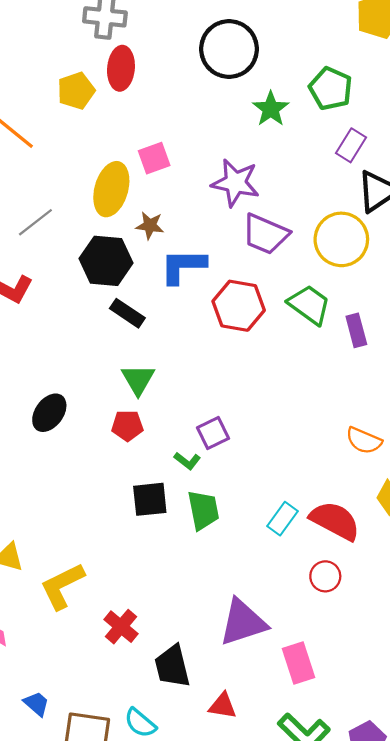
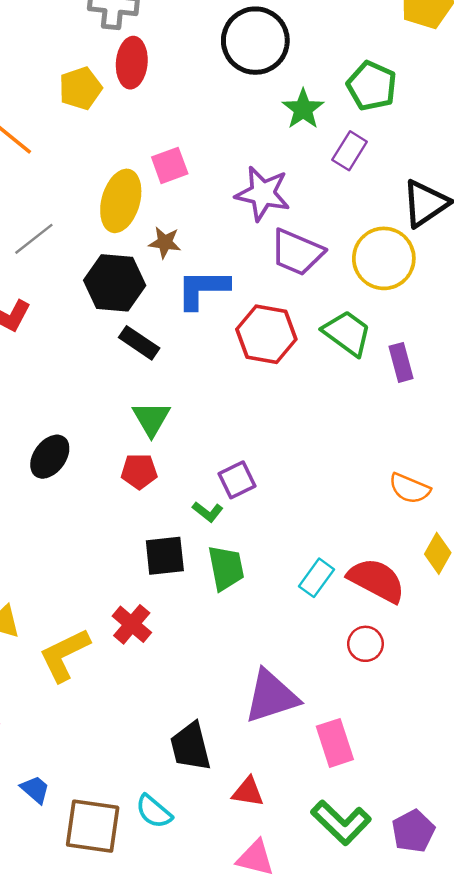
purple rectangle: (351, 145) -> (350, 151), moved
red cross: (121, 627) -> (132, 624), moved

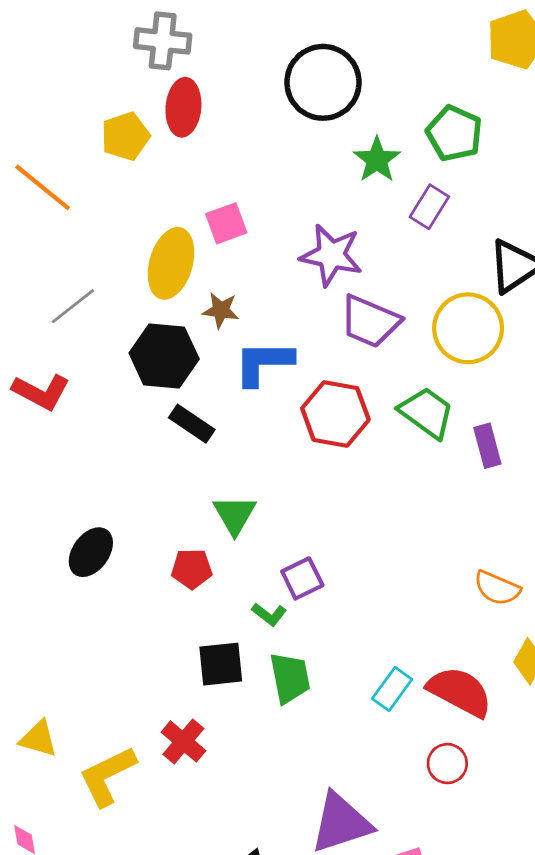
green triangle: (151, 419) -> (235, 515), moved

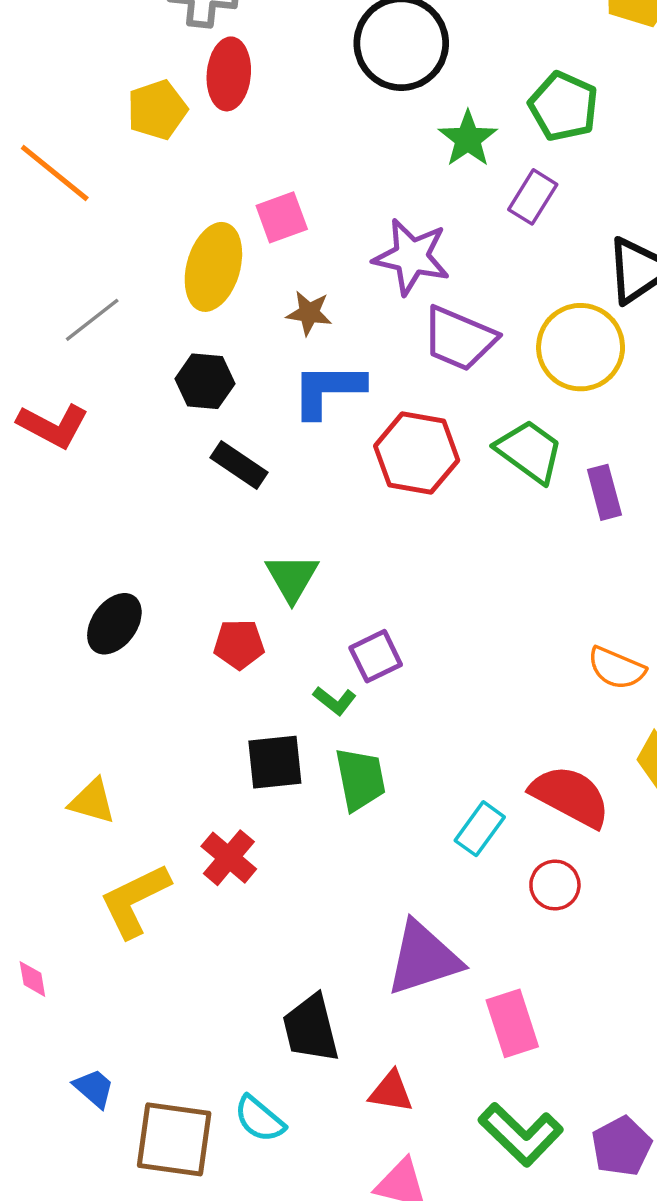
brown star: (221, 310) -> (309, 313), moved
black hexagon: (164, 356) -> (205, 381), size x0.7
cyan rectangle: (392, 689) -> (480, 829), moved
yellow triangle: (38, 739) -> (92, 801), moved

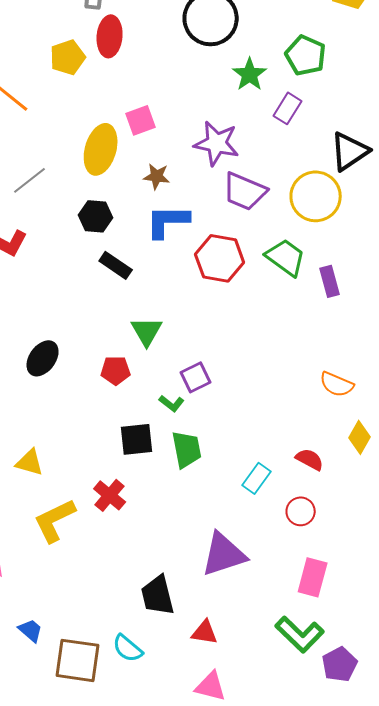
red semicircle: (570, 796) -> (310, 459), size x0.6
pink rectangle: (512, 1023) -> (313, 577), moved, turned 33
green L-shape: (521, 1134) -> (300, 634), moved

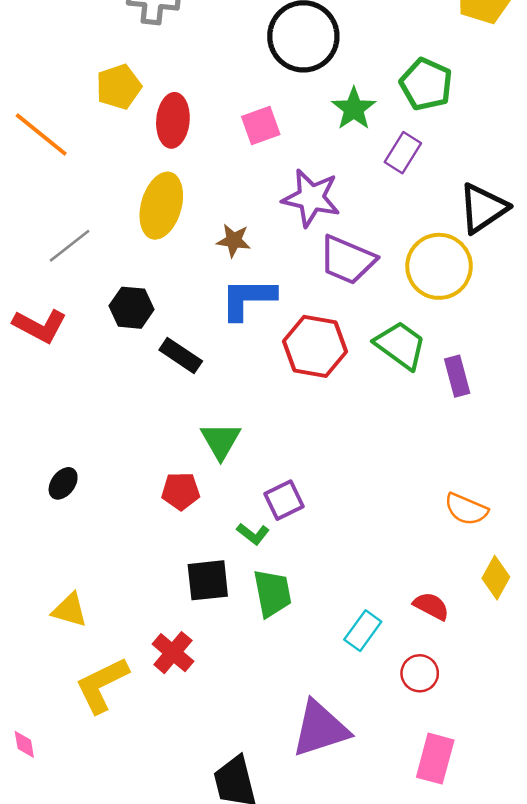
red ellipse: (110, 36) -> (173, 120), moved
pink square: (141, 120) -> (261, 126), moved
black hexagon: (96, 216) -> (132, 308), moved
black ellipse: (43, 358) -> (63, 483), moved, size x0.7

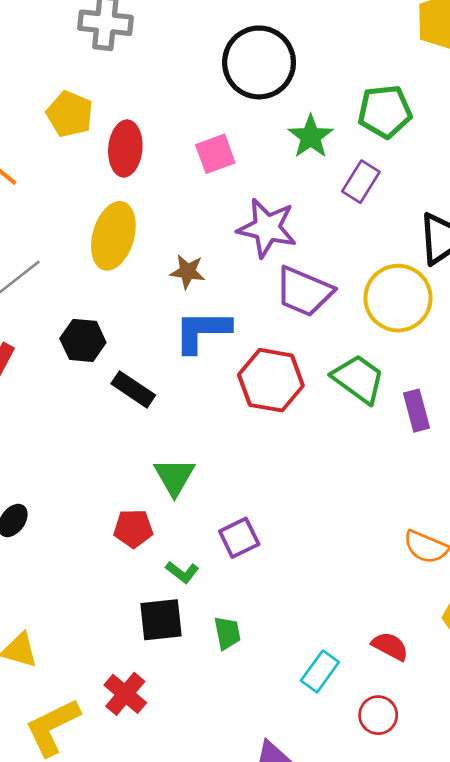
green pentagon: (426, 84) -> (385, 111), turned -30
yellow pentagon: (119, 87) -> (70, 114), turned -30
green L-shape: (253, 534) -> (182, 572), moved
green trapezoid: (272, 593) -> (227, 633), size x0.7

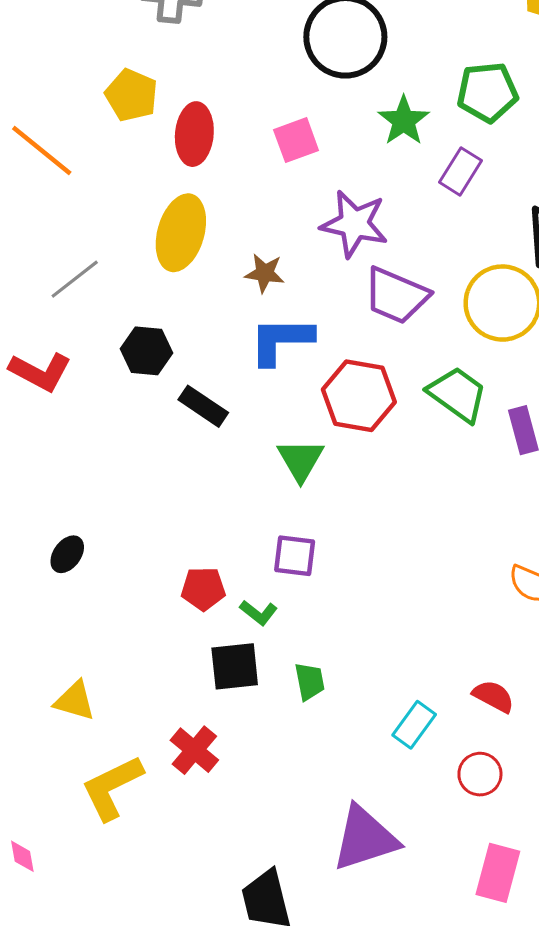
green triangle: (174, 477) -> (301, 460), moved
red pentagon: (133, 528) -> (203, 589), moved
purple square: (239, 538) -> (295, 556), moved, turned 33

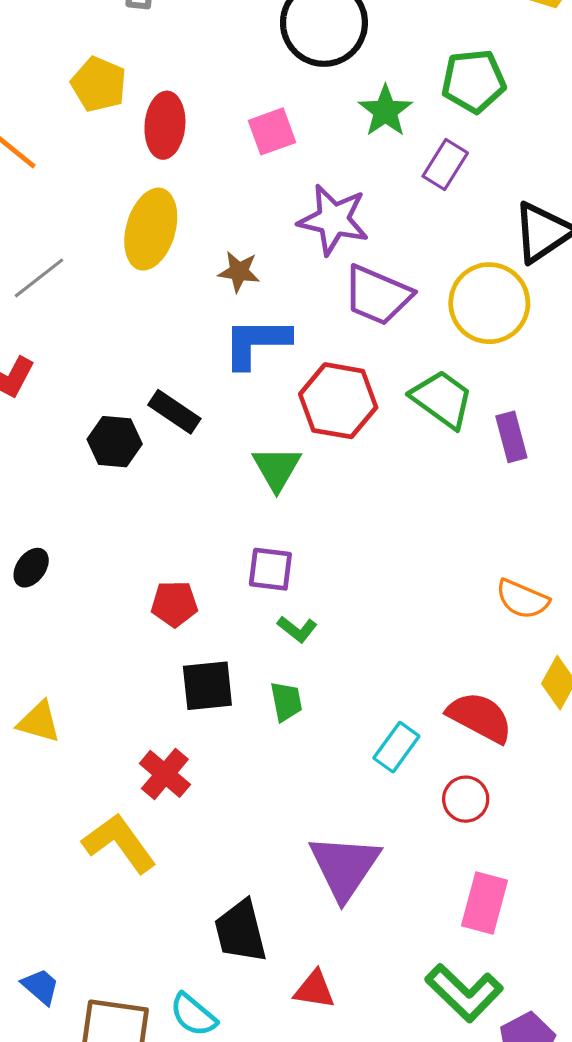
black hexagon: (146, 351) -> (115, 442), moved
green L-shape: (259, 613) -> (297, 629), moved
red semicircle: (493, 696) -> (480, 717), size x1.5
yellow L-shape: (112, 788) -> (119, 843), moved, turned 80
purple triangle: (365, 838) -> (344, 867), turned -38

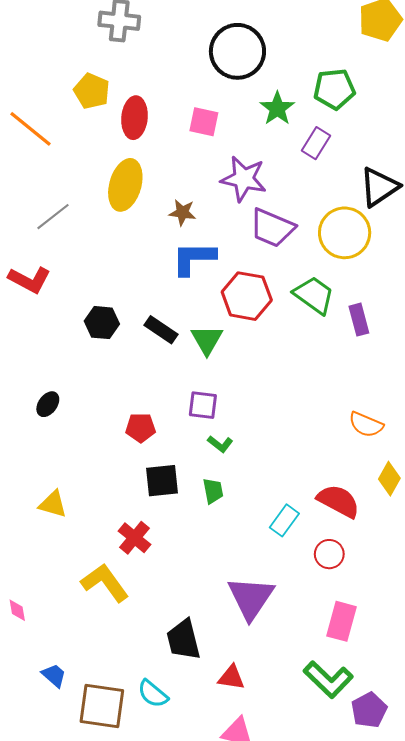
pink square: (272, 131) -> (204, 122), turned 32
black rectangle: (174, 412) -> (161, 330), moved

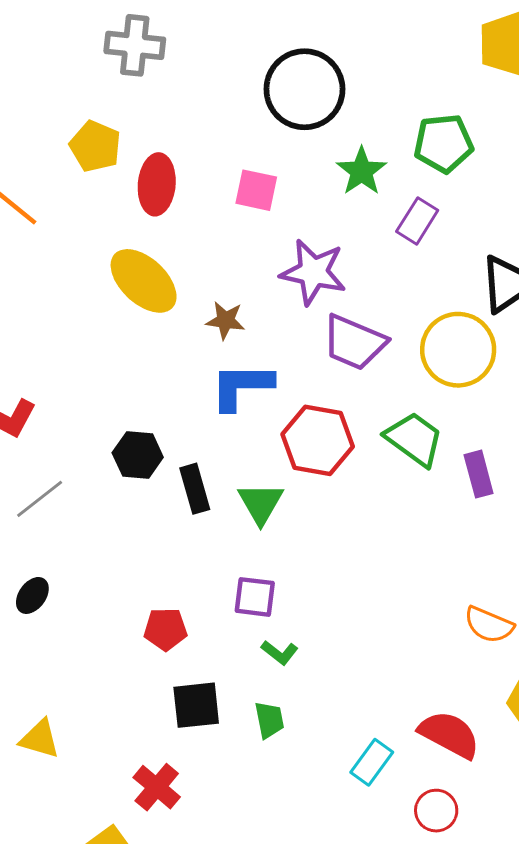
yellow ellipse: (125, 185) -> (144, 281), turned -63
gray line: (53, 217) -> (40, 499), moved
black hexagon: (102, 323) -> (138, 455), moved
black rectangle: (161, 330) -> (195, 489), turned 40

